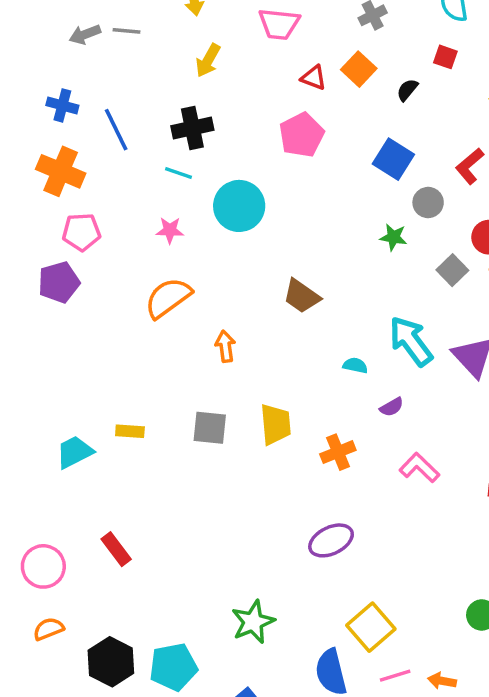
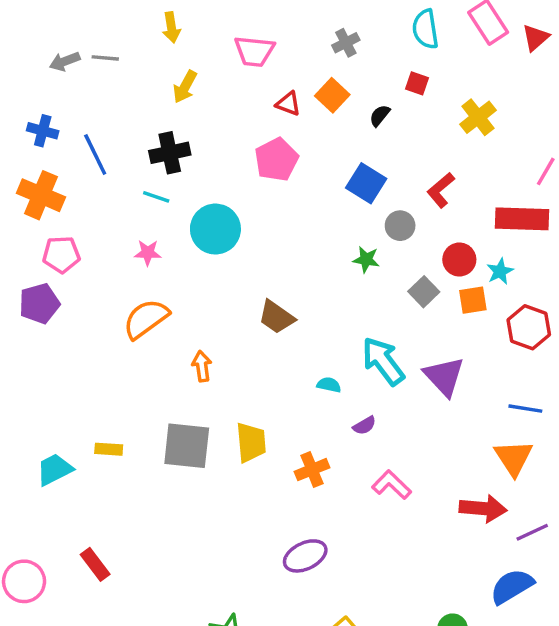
gray square: (210, 428) -> (187, 446), size x1.4

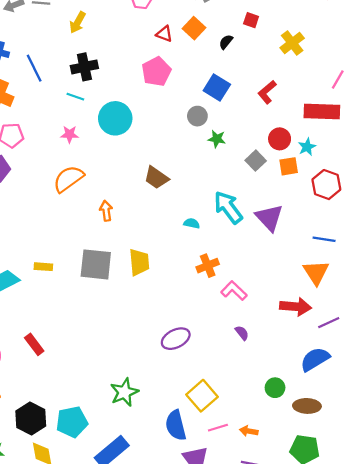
yellow arrow: (185, 87) -> (78, 22), moved
gray circle: (400, 226) -> (197, 116), moved
purple semicircle: (364, 426) -> (242, 333), moved, turned -98
orange cross: (312, 470) -> (208, 266), moved

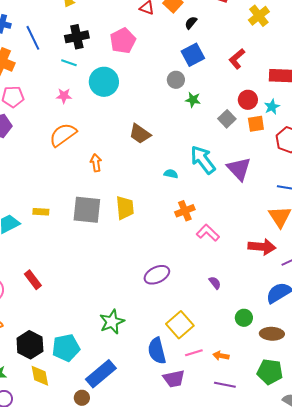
black semicircle: (226, 42) -> (191, 23), moved
pink pentagon: (156, 72) -> (123, 41), moved
blue square: (217, 88) -> (193, 55), turned 30
purple semicircle: (242, 333) -> (215, 283), moved

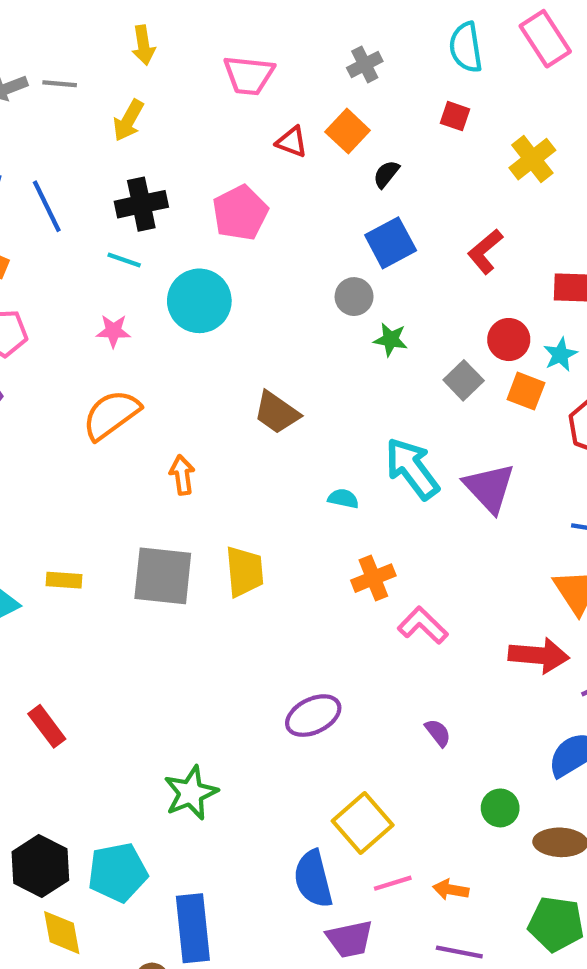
orange square: (256, 124) -> (526, 391), turned 30
green star: (112, 322) -> (191, 793), moved
blue rectangle: (101, 374) -> (193, 928), turned -56

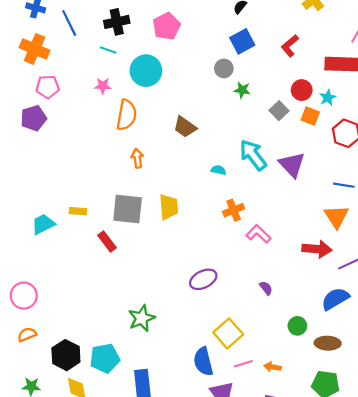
orange semicircle: (111, 415) -> (126, 115), moved, turned 136
red rectangle: (47, 726) -> (107, 241), moved

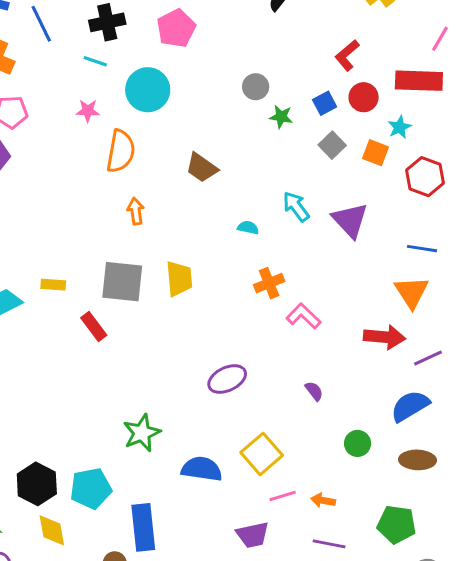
blue square: (242, 41) -> (325, 103), moved, size x0.7
red circle: (302, 90) -> (364, 97), moved
cyan arrow: (253, 155) -> (296, 207), size x0.7
brown ellipse: (328, 343) -> (417, 460), moved
blue semicircle: (203, 362) -> (202, 469), moved, turned 112

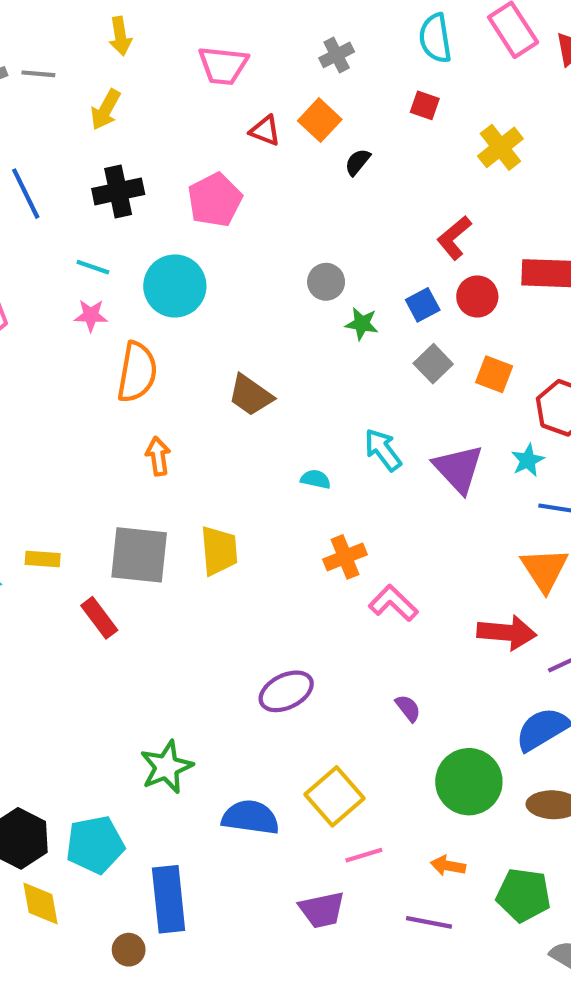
cyan line: (95, 61) -> (93, 267), moved
cyan star: (399, 127) -> (528, 460), moved
green circle: (358, 443) -> (469, 782), size x1.8
orange arrow: (323, 500) -> (448, 866), moved

